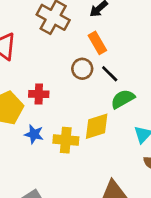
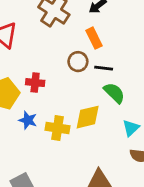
black line: (110, 74) -> (104, 68), turned -42
green semicircle: (123, 99) -> (114, 93), turned 70

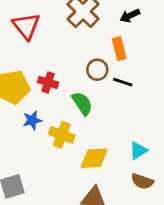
green semicircle: (114, 93) -> (82, 103), moved
yellow diamond: (88, 117) -> (94, 158), moved
blue star: (28, 120) -> (32, 120), turned 30

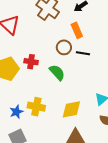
blue star: (32, 120) -> (16, 112), moved
yellow cross: (62, 135) -> (36, 107), moved

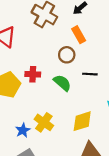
black line: (83, 53) -> (90, 74), moved
yellow cross: (36, 107) -> (44, 122), turned 30

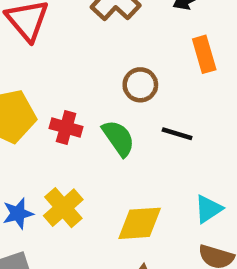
orange rectangle: (79, 35) -> (204, 54), moved
red cross: (33, 74) -> (66, 127), moved

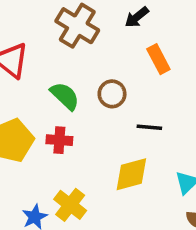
green semicircle: (118, 138) -> (65, 96), moved
yellow diamond: (140, 223) -> (131, 174), moved

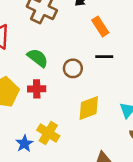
brown circle: (112, 94) -> (73, 68), moved
black line: (149, 127) -> (104, 57), moved

